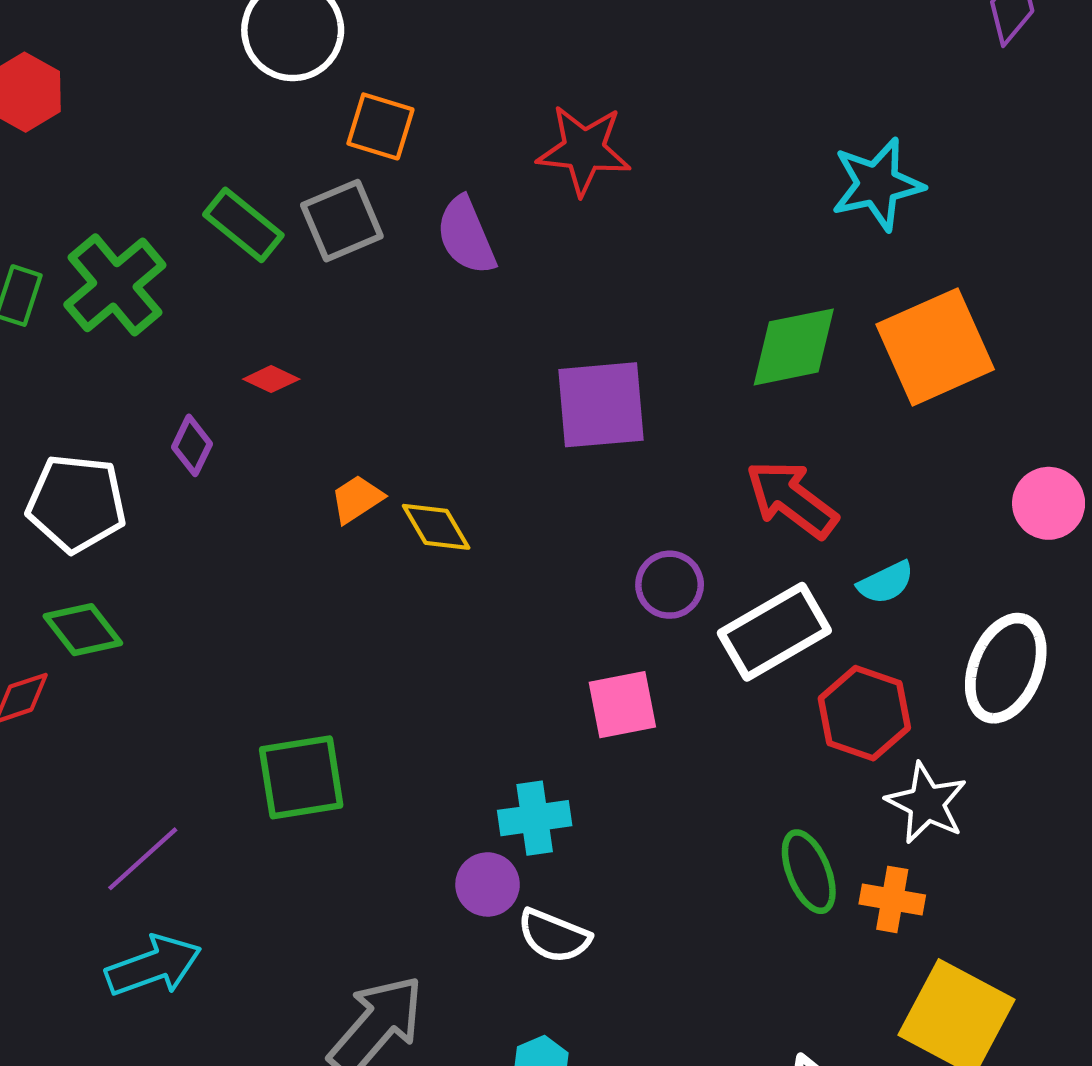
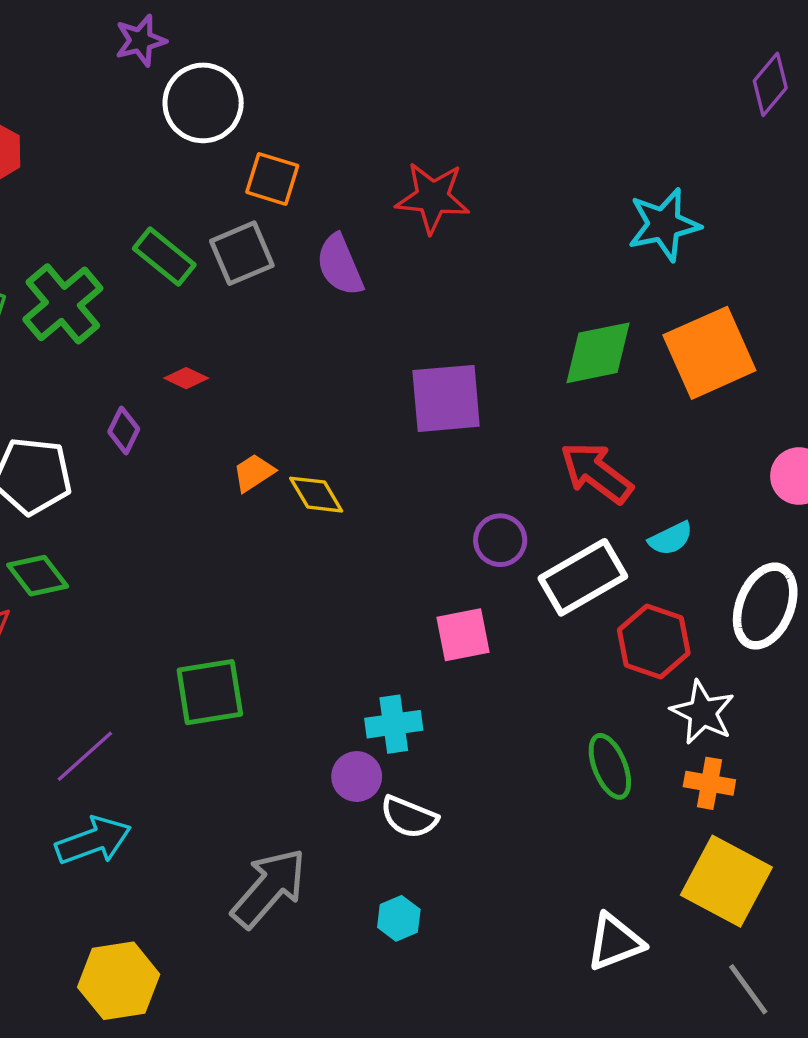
orange cross: (892, 899) -> (709, 783), moved

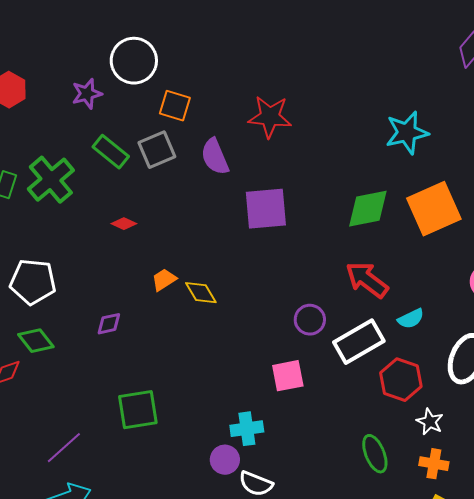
purple star: (141, 41) -> (87, 94), moved
purple square: (446, 398) -> (266, 209), moved
purple diamond: (124, 430) -> (109, 324), moved, turned 52
white star: (703, 712) -> (430, 422), size x0.7

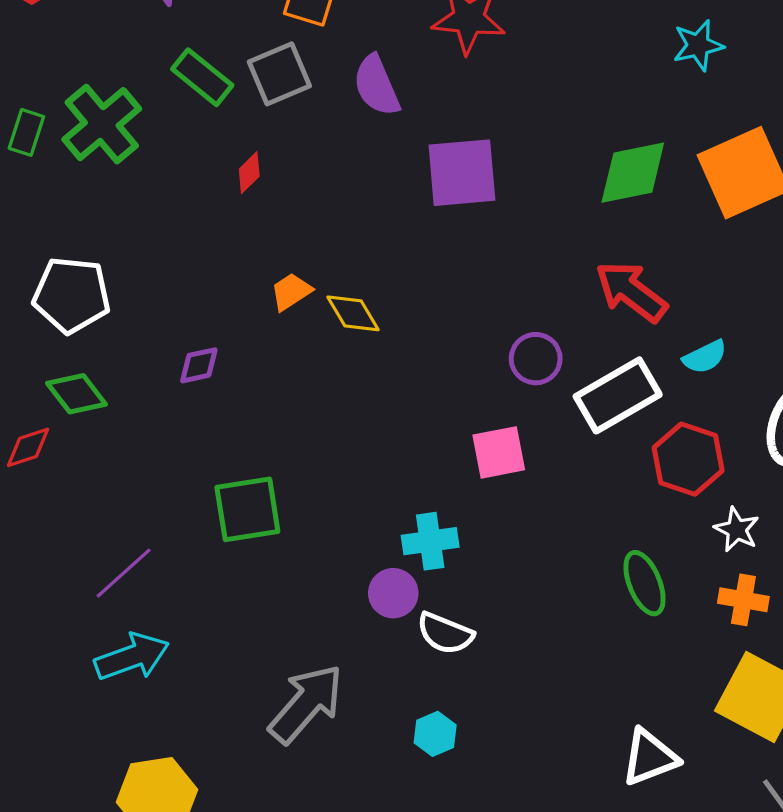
cyan star: (407, 133) -> (698, 45), size x0.7
red diamond: (124, 224) -> (249, 173), moved, turned -70

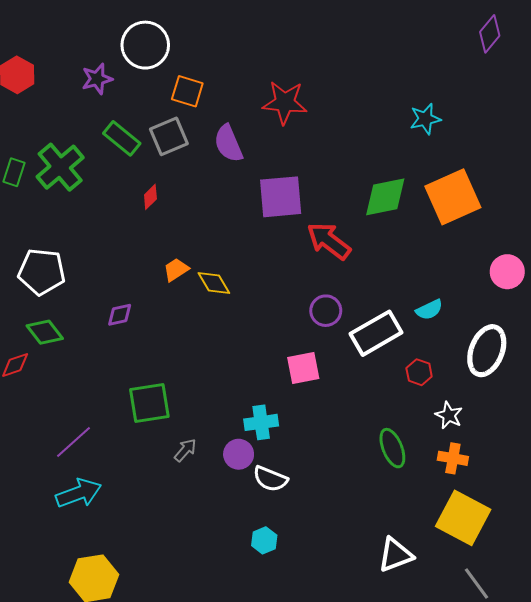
red arrow: (631, 292) -> (329, 241), moved
red hexagon: (688, 459) -> (419, 372), size x0.6
gray arrow: (306, 704) -> (185, 450), moved, size x0.5

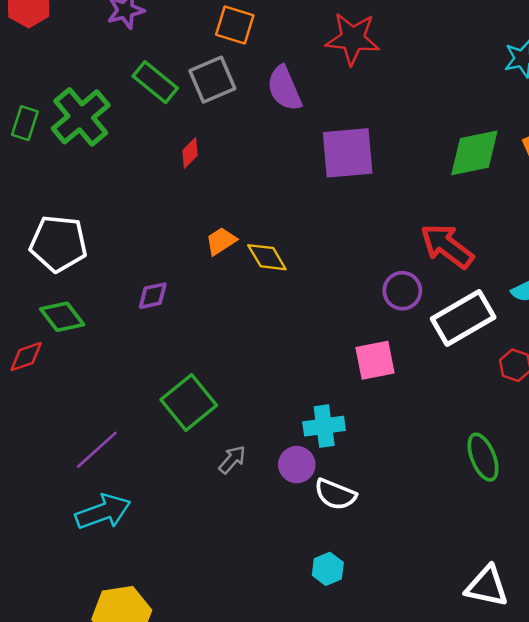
red arrow: (329, 241) -> (447, 246), moved
green square: (149, 403) -> (189, 402), turned -30
white triangle: (395, 555) -> (487, 586), turned 33

